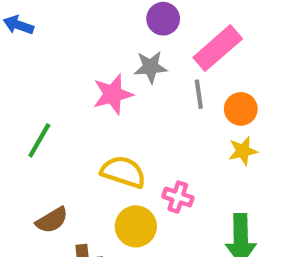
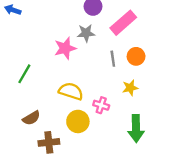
gray line: (199, 94) -> (113, 59), moved
yellow star: (243, 151) -> (130, 88), moved

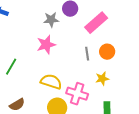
gray star: (86, 33) -> (51, 20), moved
pink cross: (101, 105) -> (77, 94), size x1.5

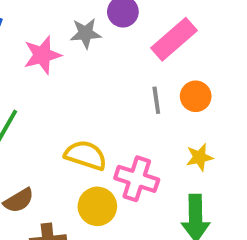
pink star: (46, 45) -> (42, 55), moved
yellow star: (102, 79) -> (200, 157), moved

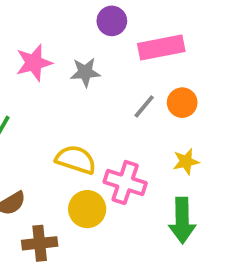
gray star: (86, 33) -> (85, 72), moved
pink rectangle: (174, 39) -> (161, 48), turned 30
gray line: (156, 100) -> (144, 106), turned 48

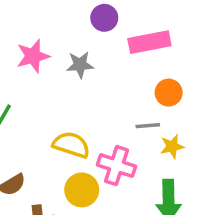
gray line: (144, 106) -> (148, 126), moved, turned 45

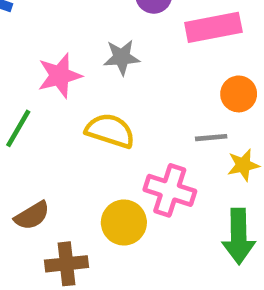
pink star: (33, 56) -> (60, 76), moved
yellow semicircle: (71, 145) -> (110, 131), moved

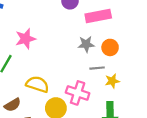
gray star: (122, 57) -> (86, 44), moved
yellow semicircle: (110, 131) -> (37, 84), moved

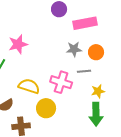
yellow star: (112, 81) -> (98, 91), moved
pink cross: (78, 93) -> (61, 82), moved

